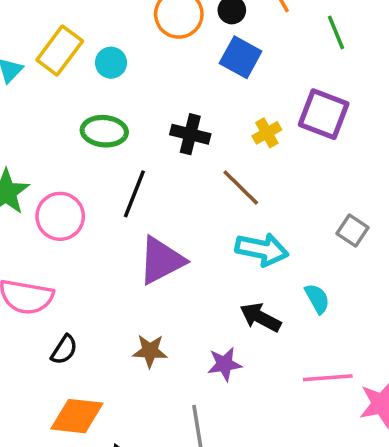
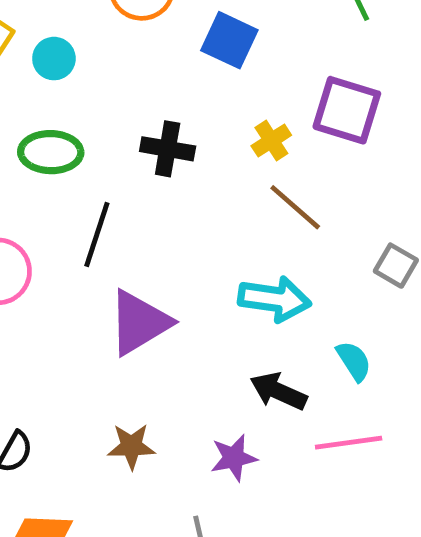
brown line: (241, 187) -> (295, 207), moved
pink line: (328, 378) -> (349, 443), moved

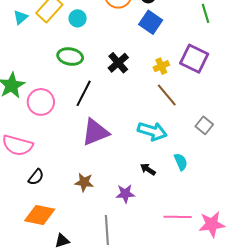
black cross: (168, 149) -> (118, 63), turned 30
black arrow: (278, 391) -> (148, 169), size x0.7
pink line: (349, 443) -> (178, 217), moved

